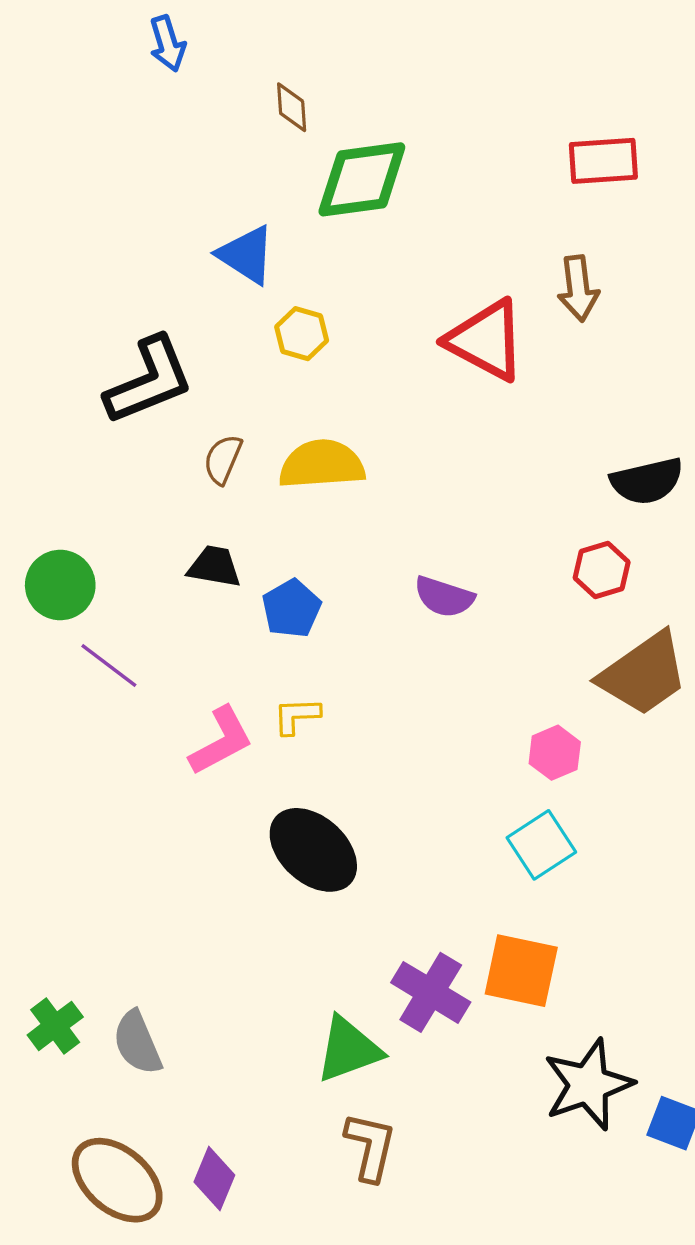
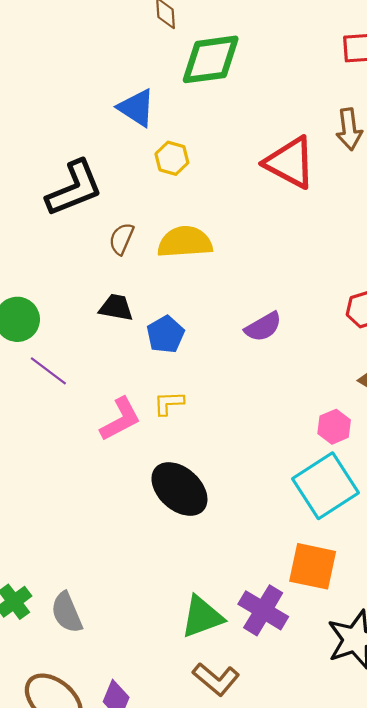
purple semicircle: (444, 597) -> (263, 327), turned -48
cyan square: (541, 845) -> (326, 486), size x1.5
purple cross: (431, 992) -> (263, 610), moved
brown L-shape: (370, 1147) -> (216, 679), turned 117

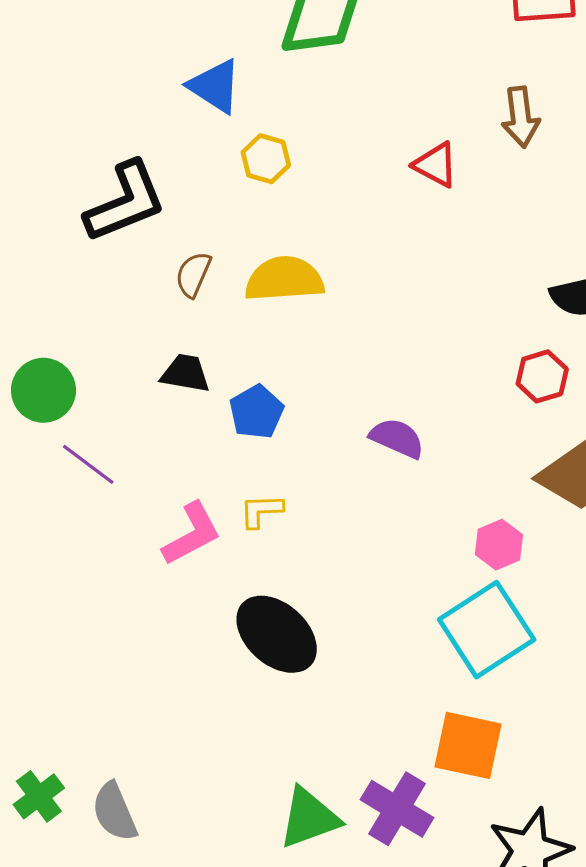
red triangle: (290, 163) -> (436, 165), size x0.6
purple semicircle: (263, 327) -> (397, 438), moved, turned -126

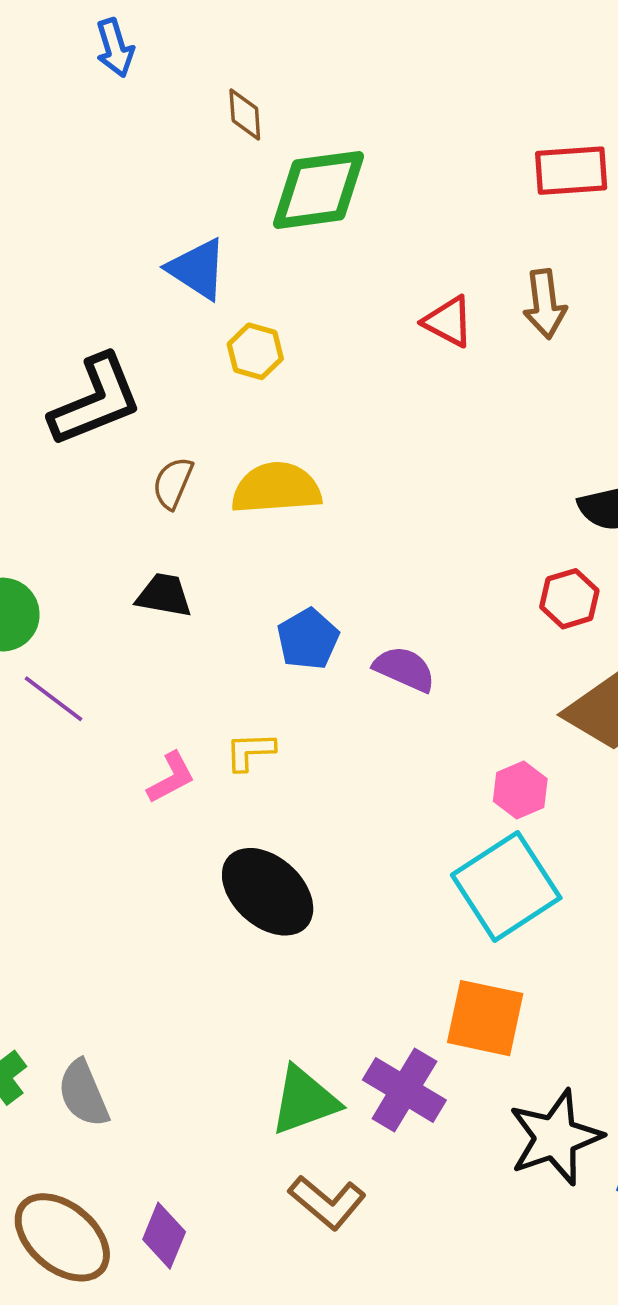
red triangle: (436, 165) -> (448, 322), moved
blue pentagon: (257, 412) -> (308, 639), moved
pink L-shape: (192, 534) -> (171, 778), size x0.7

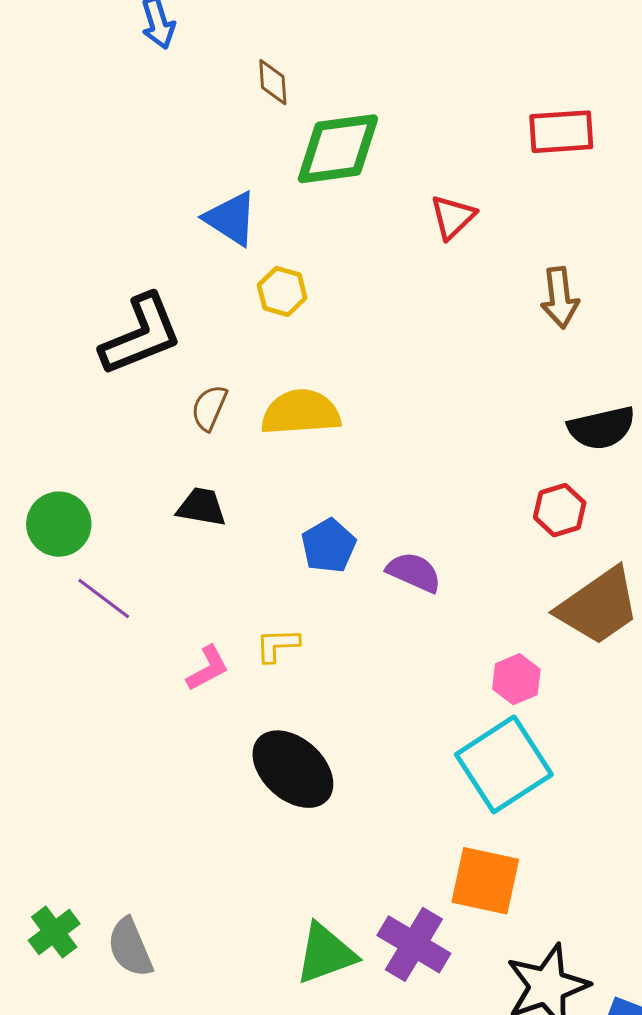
brown arrow: (545, 304) -> (560, 298), moved
red triangle: (448, 322) -> (453, 217), moved, turned 48

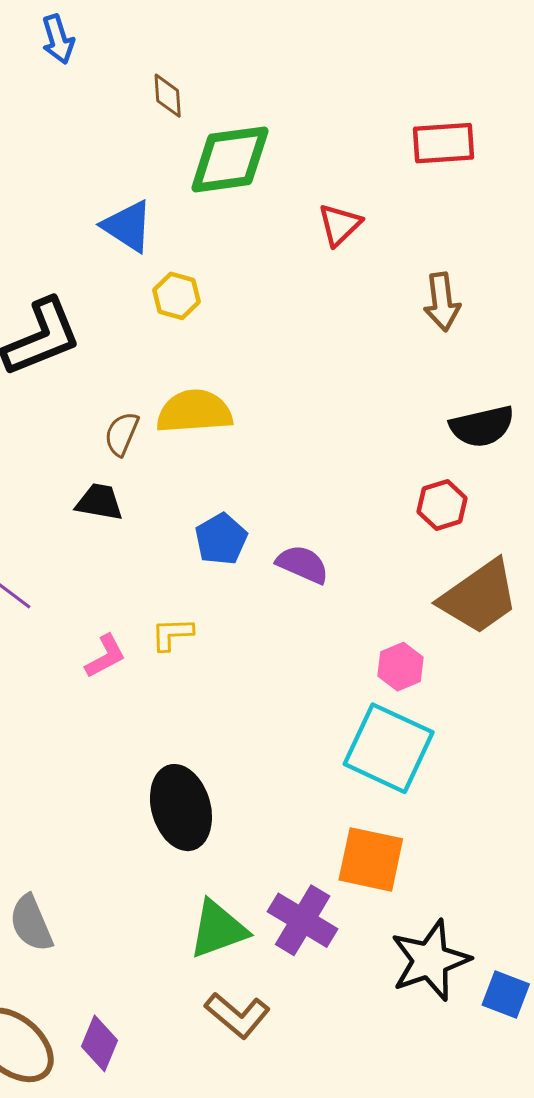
brown semicircle: (209, 408) -> (122, 434), moved
cyan square: (504, 764) -> (389, 748), turned -32
black ellipse: (293, 769) -> (181, 808), moved, turned 32

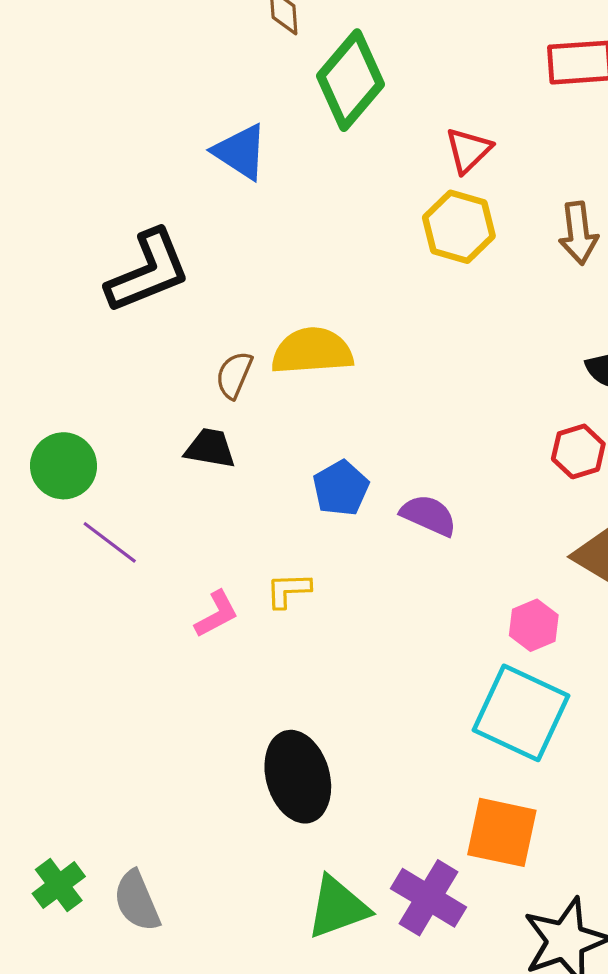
green diamond: (230, 159) -> (350, 80), turned -42
yellow hexagon: (177, 296) -> (459, 227), moved, size x1.4

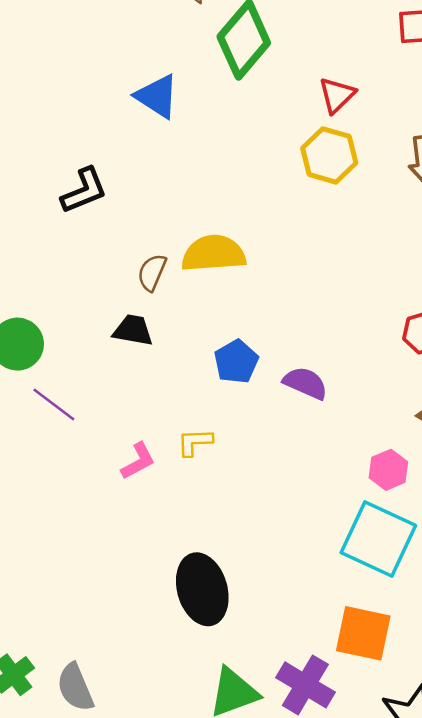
black L-shape: (148, 271) -> (84, 191), size x0.7

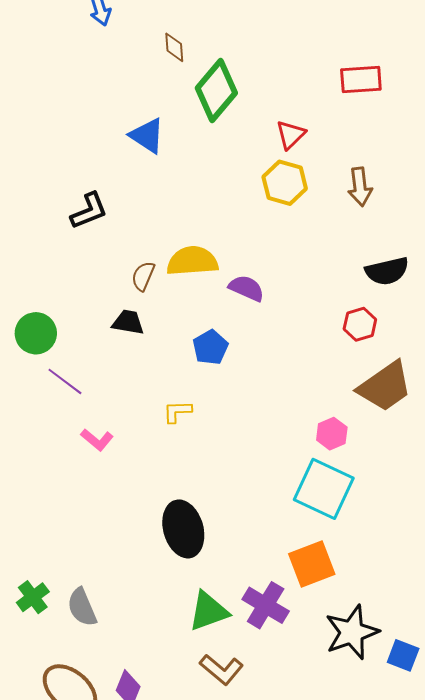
purple semicircle: (305, 383) -> (247, 288), moved
pink L-shape: (138, 461) -> (97, 440), moved, turned 68
orange square: (363, 633) -> (312, 564), turned -33

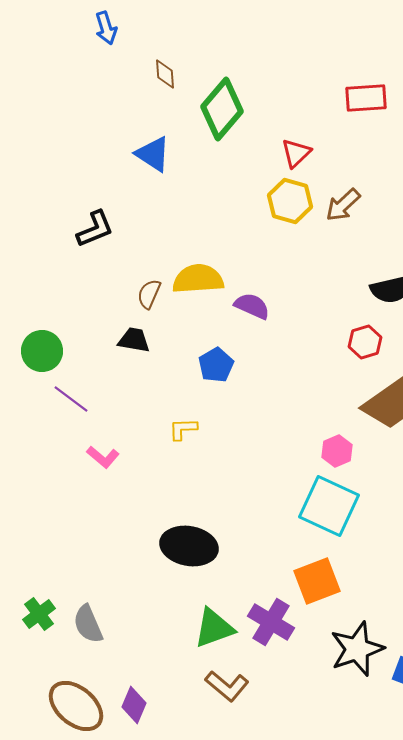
brown diamond: (174, 47) -> (165, 74), moved
brown arrow: (360, 187) -> (343, 205), moved, turned 54
black ellipse: (183, 529) -> (189, 546), turned -64

